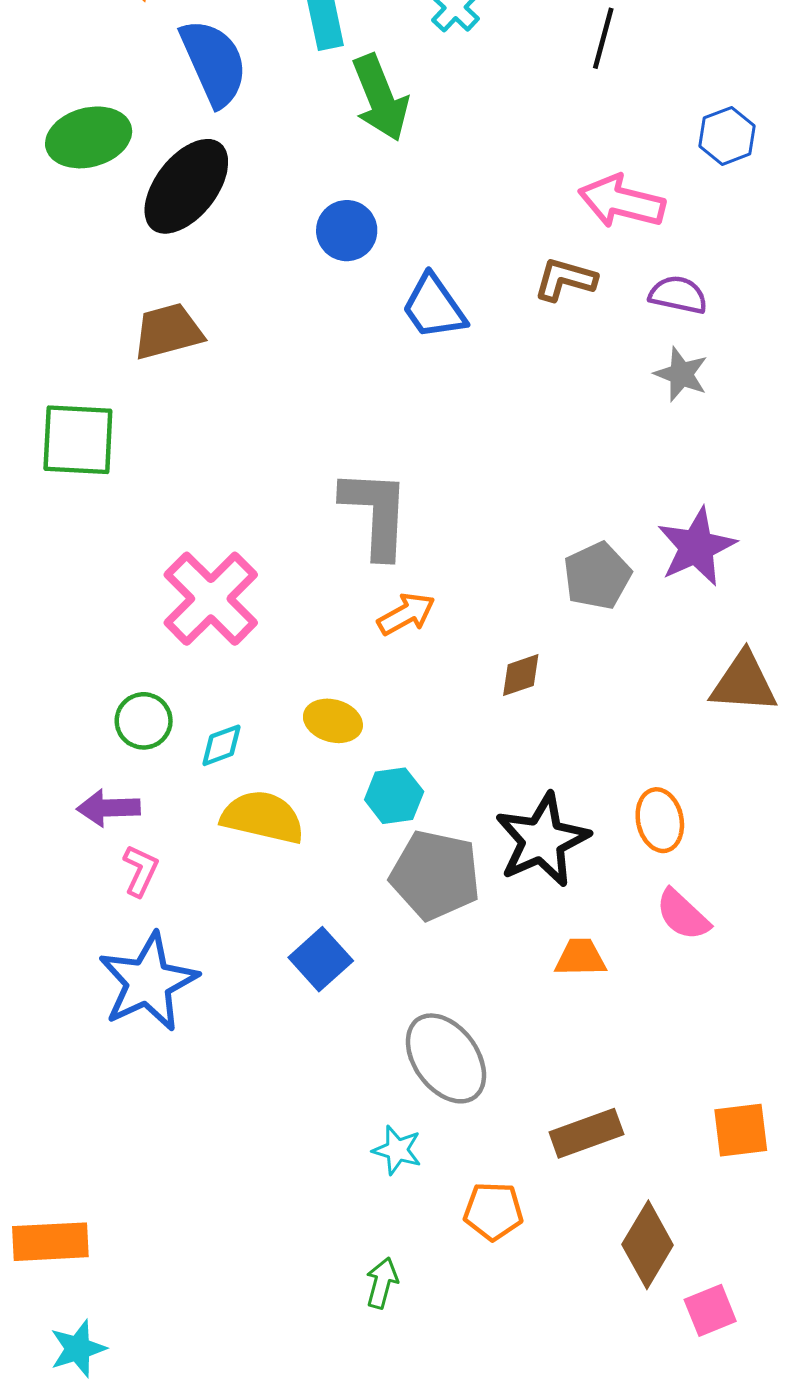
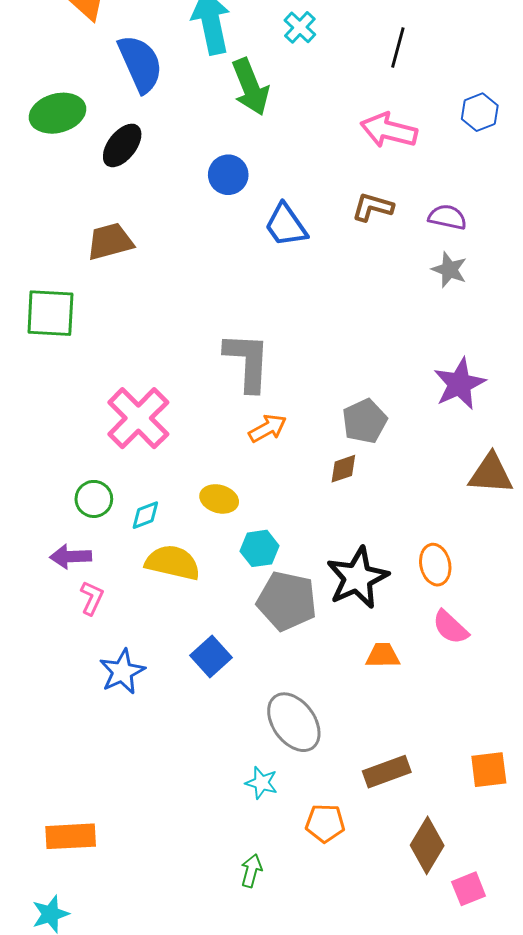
black ellipse: (186, 186) -> (122, 145), size x0.7
pink arrow: (622, 202) -> (389, 130), moved
gray pentagon: (597, 576) -> (365, 421), moved
blue star: (148, 982) -> (122, 672), moved, size x0.7
orange rectangle: (50, 1242) -> (71, 836), moved

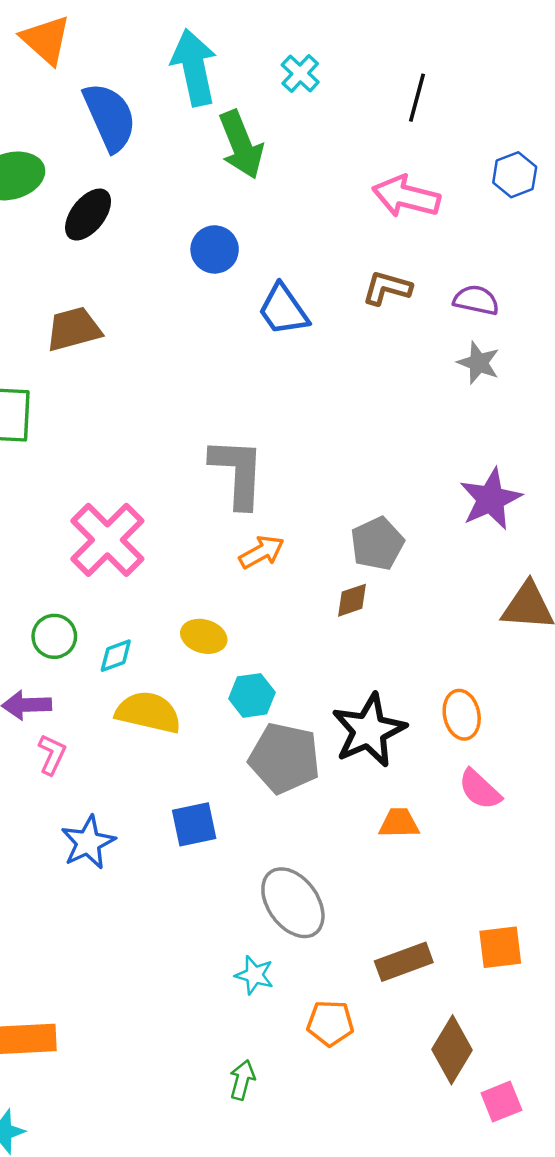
blue square: (211, 657) -> (194, 824), turned 30
orange square: (489, 770) -> (500, 947), moved

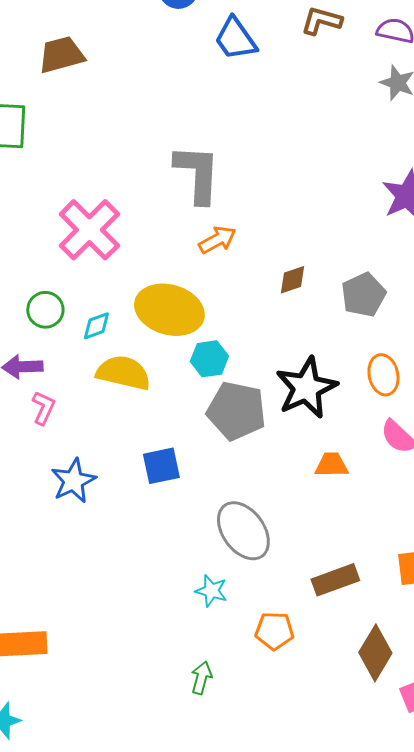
gray pentagon: (377, 544) -> (363, 295), moved
yellow ellipse: (204, 636) -> (169, 310), size x1.8

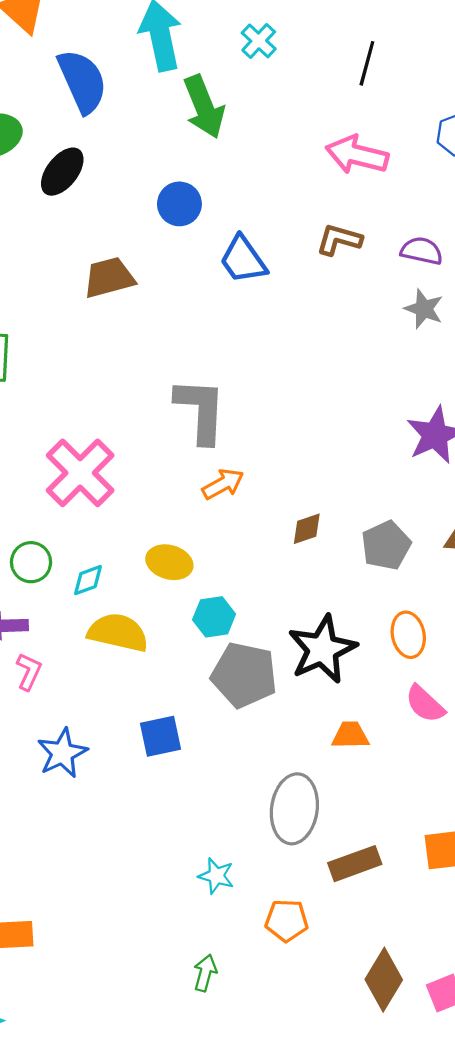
brown trapezoid: (61, 55) -> (109, 278), moved
yellow ellipse: (169, 310) -> (169, 562), size x0.6
gray ellipse: (243, 531) -> (294, 809), moved, turned 44
brown diamond: (375, 653) -> (384, 980), moved

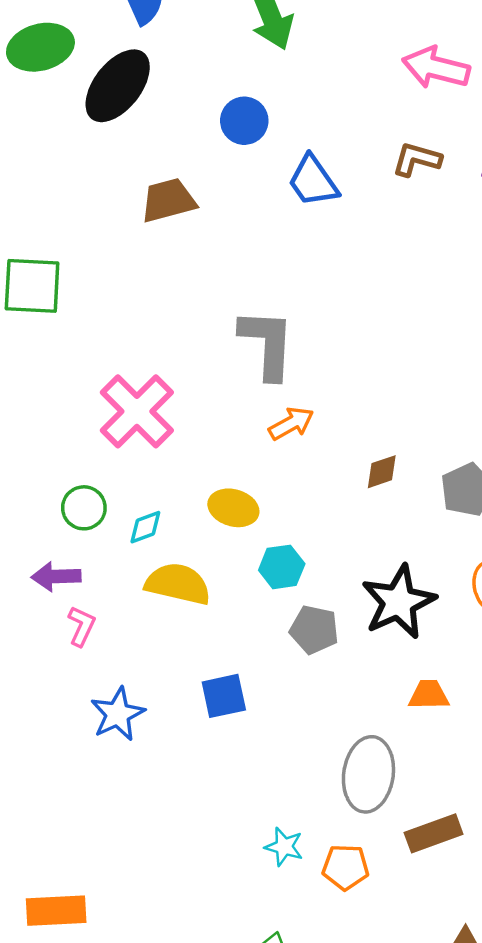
black ellipse: (62, 172) -> (118, 86), size x1.4
gray pentagon: (244, 675) -> (314, 630), size x0.7
orange pentagon: (287, 920) -> (346, 867), moved

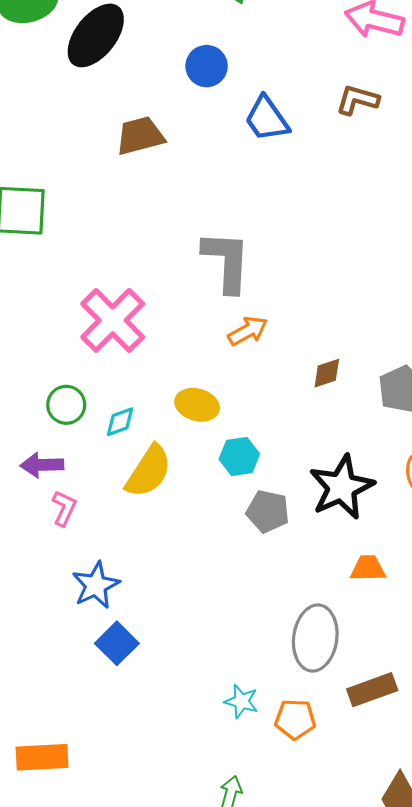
yellow semicircle: (178, 584) -> (149, 471), turned 110
blue square: (224, 696) -> (117, 643), moved, turned -33

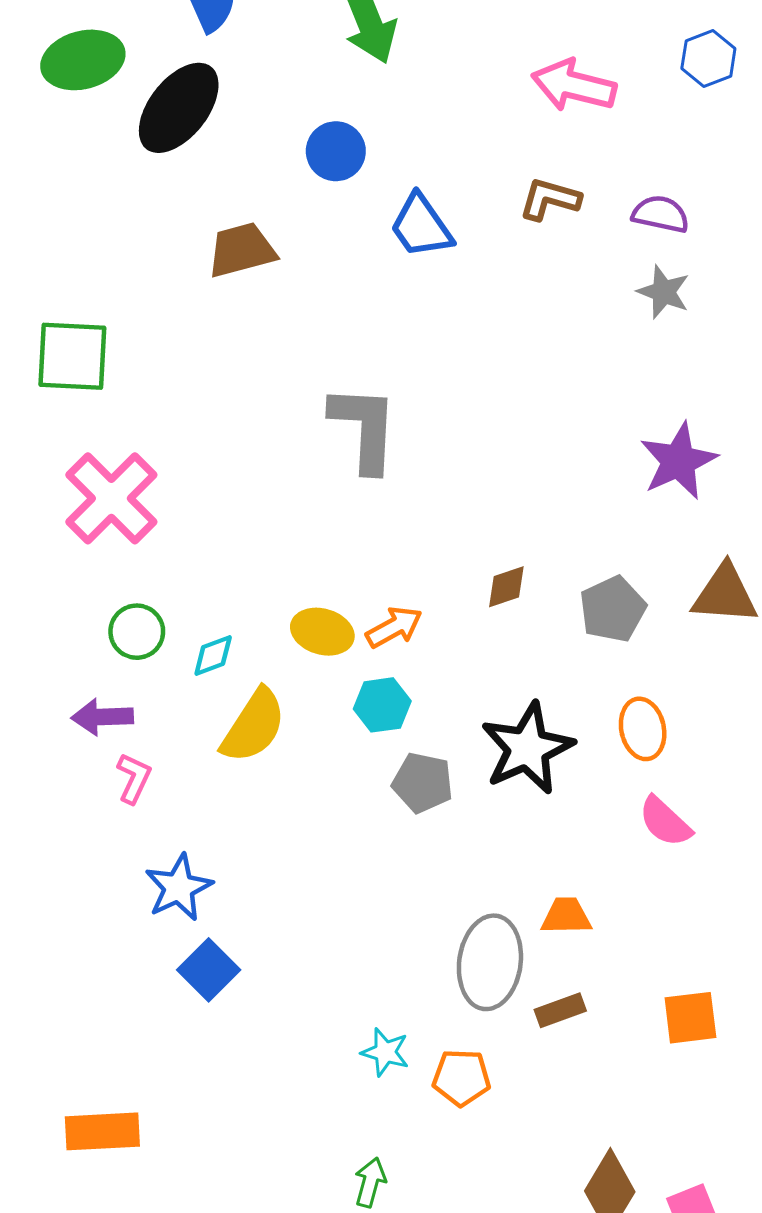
pink cross: (113, 320) -> (111, 498), moved
orange arrow: (248, 331) -> (394, 627), moved
orange trapezoid: (368, 568) -> (566, 916), moved
brown rectangle: (372, 690) -> (560, 1010), moved, size x0.7

